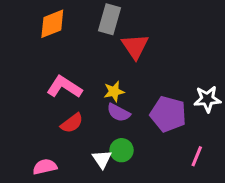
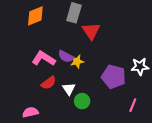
purple semicircle: (119, 113) -> (66, 56), moved
white triangle: (102, 159) -> (69, 89), moved

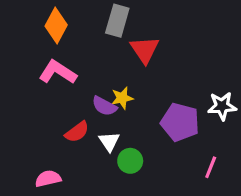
orange diamond: (35, 16) -> (56, 26), turned -40
purple semicircle: (66, 56) -> (104, 106), moved
pink L-shape: (44, 58) -> (58, 72), moved

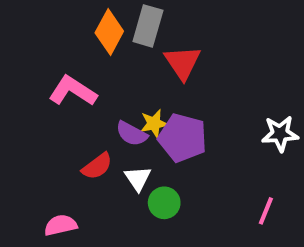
orange diamond: (56, 26) -> (109, 32), moved
purple pentagon: (180, 122) -> (182, 138), moved

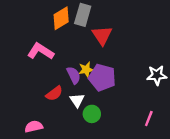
orange diamond: (109, 32) -> (61, 18), turned 30
purple semicircle: (132, 134) -> (74, 75), turned -144

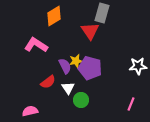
gray rectangle: (83, 15) -> (102, 13), moved

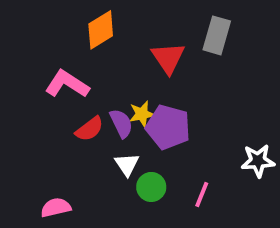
gray rectangle: (102, 13) -> (217, 35), moved
white star: (138, 66) -> (258, 161), moved
red semicircle: (48, 82) -> (89, 129), moved
pink line: (131, 104) -> (202, 194), moved

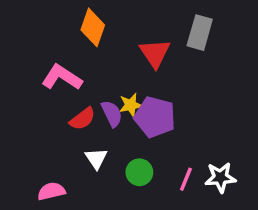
orange diamond: (101, 30) -> (93, 27), turned -39
white star: (258, 161) -> (220, 177), moved
white triangle: (127, 165) -> (96, 158), moved

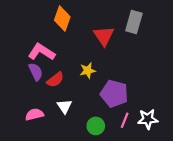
purple semicircle: (112, 114) -> (36, 72), moved
purple pentagon: (155, 117) -> (114, 94), moved
green circle: (139, 172) -> (96, 126), moved
pink semicircle: (51, 191) -> (34, 114), moved

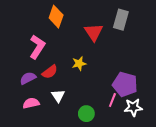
pink L-shape: (41, 52) -> (37, 47), turned 90
purple semicircle: (36, 72) -> (28, 78), moved, turned -91
purple pentagon: (114, 94) -> (125, 84), moved
pink line: (125, 120) -> (112, 100), moved

